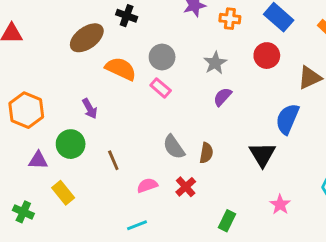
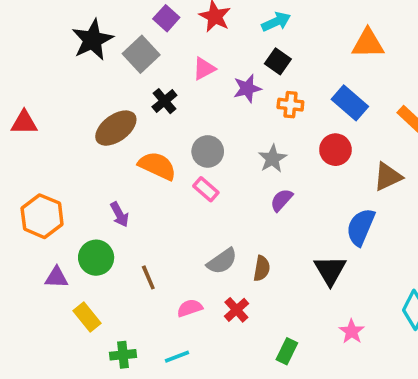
black cross: (127, 16) -> (164, 101), turned 30
gray semicircle: (174, 147) -> (222, 261), turned -90
green cross: (23, 212) -> (123, 355), moved, turned -30

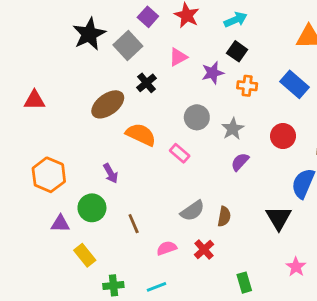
red circle: (335, 150) -> (283, 136), moved
gray circle: (208, 151) -> (197, 117), moved
green rectangle: (287, 351) -> (244, 283), turned -42

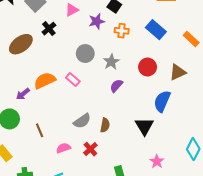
orange semicircle: (141, 135) -> (45, 81), moved, turned -50
purple arrow: (111, 173) -> (23, 94), turned 80

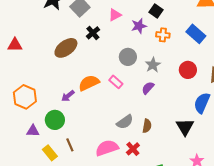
purple semicircle: (116, 86) -> (148, 88), moved
brown line: (40, 130) -> (70, 145), moved
pink semicircle: (63, 148) -> (107, 148), size x1.6

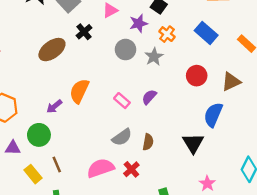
orange cross: (163, 35) -> (167, 34), turned 32
gray circle: (128, 57) -> (125, 50), moved
gray star: (153, 65) -> (154, 57), moved
pink rectangle: (116, 82) -> (122, 101), moved
orange semicircle: (89, 83) -> (79, 91), turned -40

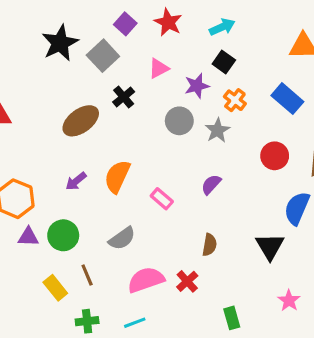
pink rectangle: (122, 101) -> (162, 199), moved
purple arrow: (54, 106) -> (76, 181), moved
gray semicircle: (122, 137) -> (122, 238), moved
purple triangle: (13, 148) -> (28, 237), moved

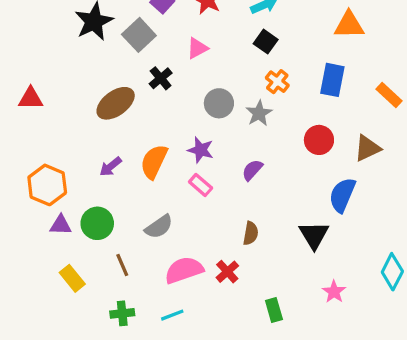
purple star: (197, 86) -> (201, 150), moved, turned 30
blue rectangle: (287, 99) -> (332, 80), turned 60
yellow rectangle: (55, 288) -> (72, 278), moved

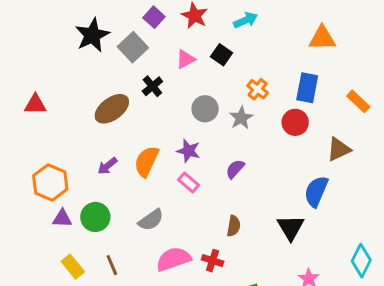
black square: (266, 42) -> (222, 55), moved
red circle: (319, 140) -> (295, 122), moved
brown line: (122, 265) -> (112, 265), moved
red cross: (227, 272) -> (213, 261), turned -30

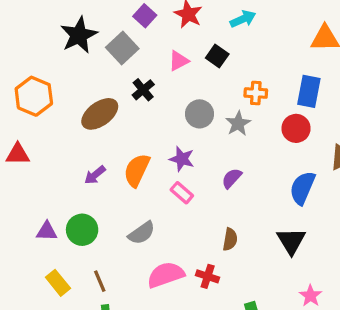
orange cross: (258, 89) -> (256, 93), turned -35
red triangle: (35, 104) -> (18, 154), moved
orange hexagon: (50, 182) -> (34, 96), moved
blue semicircle: (316, 191) -> (302, 188), moved

